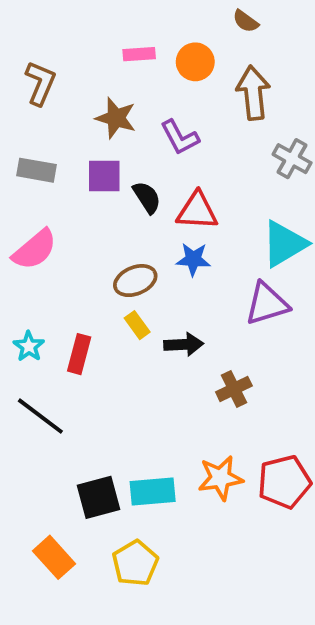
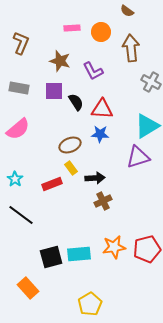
red rectangle: (79, 354) -> (52, 184), moved, turned 54
brown cross: (234, 389) -> (103, 201), moved
yellow pentagon: (135, 563) -> (90, 304), moved

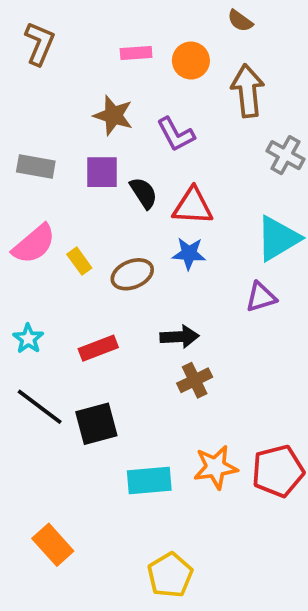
brown L-shape: (21, 43) -> (40, 43), moved
purple triangle: (138, 157) -> (261, 297), size x0.7
yellow rectangle: (71, 168) -> (79, 261), moved
black square: (51, 257) -> (96, 424), moved

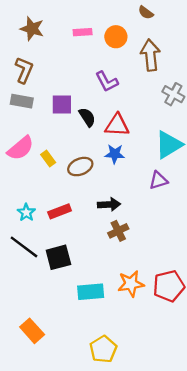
brown L-shape: (40, 43) -> (24, 70), moved
brown star: (113, 115) -> (32, 29), moved
cyan star: (28, 339) -> (26, 212), moved

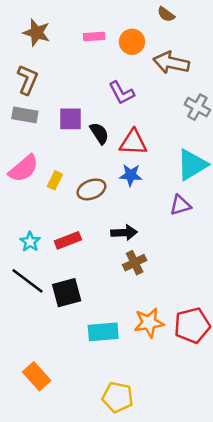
brown arrow: (150, 55) -> (171, 63), turned -72
yellow rectangle: (48, 159) -> (55, 180), turned 63
yellow pentagon: (103, 349) -> (118, 397), turned -30

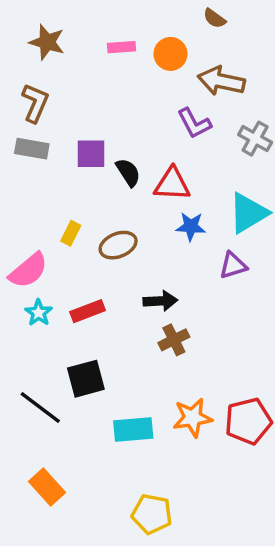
purple L-shape: (122, 93) -> (194, 123), moved
pink semicircle: (24, 169) -> (28, 270), moved
blue star: (131, 175) -> (191, 226), moved
black line: (27, 281) -> (40, 407), moved

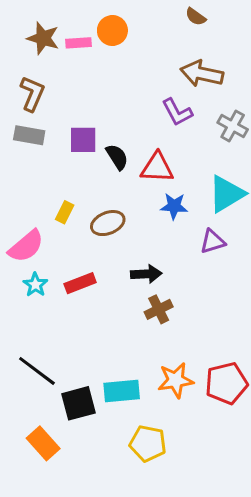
pink rectangle: (121, 47) -> (79, 43), moved
orange circle: (170, 54) -> (112, 31), moved
black square: (86, 379) -> (79, 403), moved
yellow pentagon: (152, 514) -> (148, 443), moved

